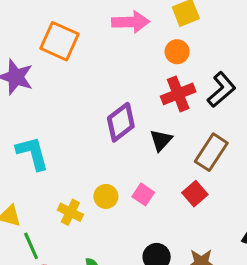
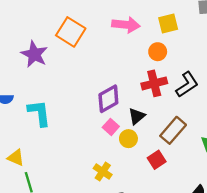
pink square: (143, 194) -> (111, 127), moved
yellow circle: (106, 196) -> (128, 139), moved
yellow cross: (70, 212) -> (103, 172), moved

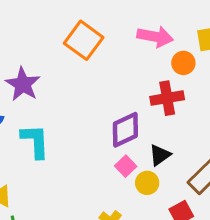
orange circle: (158, 52) -> (183, 63), moved
purple star: (34, 54) -> (23, 84), moved
red cross: (154, 83) -> (167, 98), moved

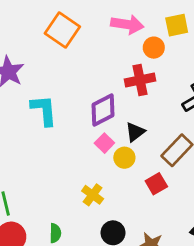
cyan L-shape: (35, 141) -> (44, 110), moved

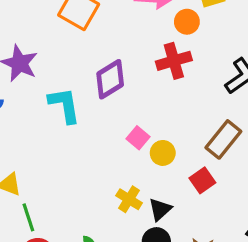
purple diamond: (103, 110) -> (110, 79), moved
black triangle: (135, 132) -> (160, 209), moved

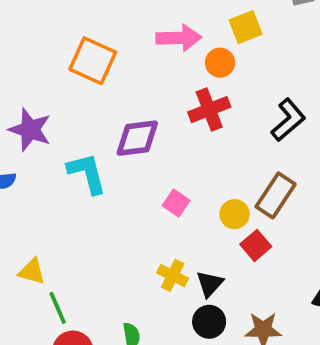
purple diamond: (110, 79) -> (137, 138), turned 30
yellow circle: (163, 153) -> (235, 214), moved

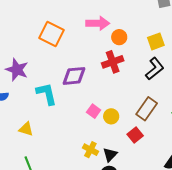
yellow square: (246, 27) -> (156, 41), moved
yellow circle: (235, 214) -> (111, 116), moved
yellow triangle: (32, 272) -> (26, 129), moved

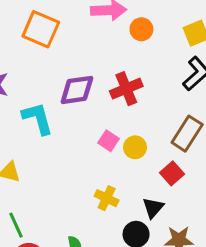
red cross: (113, 62) -> (126, 89), moved
black triangle: (110, 155) -> (153, 208), moved

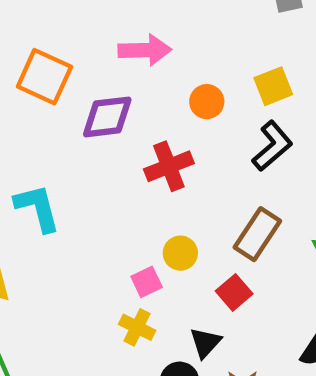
orange circle: (141, 29) -> (207, 102), moved
purple diamond: (77, 90) -> (107, 117), moved
pink square: (109, 141) -> (147, 282), moved, turned 30

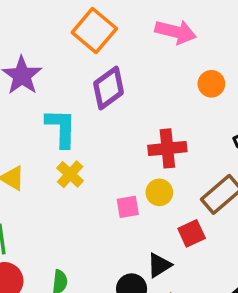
purple diamond: (107, 117) -> (109, 88), moved, turned -45
red cross: (169, 166) -> (167, 148), moved
yellow cross: (137, 327) -> (70, 174), moved

